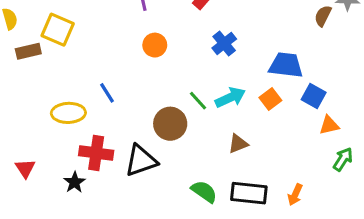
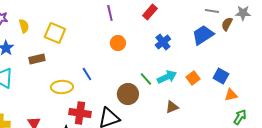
brown rectangle: (28, 51) -> (37, 59), moved
blue trapezoid: (286, 65) -> (203, 35), moved, turned -40

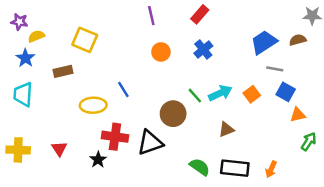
gray line: (212, 11) -> (275, 69), moved
brown semicircle: (227, 24) -> (298, 40), moved, turned 48
yellow semicircle: (24, 26) -> (36, 36), moved, turned -96
blue cross: (163, 42) -> (203, 50), moved

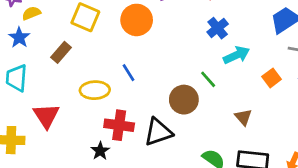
orange circle: (161, 52) -> (137, 20), moved, size x1.5
brown rectangle: (63, 71) -> (61, 52), turned -36
cyan arrow: (220, 93) -> (236, 55), moved
brown triangle: (226, 129) -> (243, 117), turned -49
red triangle: (59, 149) -> (46, 116), moved, size x1.5

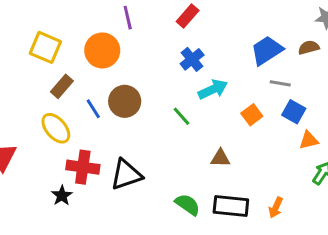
brown rectangle: (61, 52) -> (62, 86), moved
yellow ellipse: (95, 90) -> (56, 128), turned 52
brown circle: (184, 100) -> (125, 101), moved
brown triangle: (243, 117) -> (220, 158), turned -48

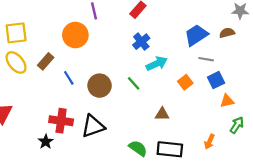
yellow square: (45, 47) -> (16, 33), moved, turned -30
brown circle: (125, 101) -> (100, 86), moved
blue square: (294, 112) -> (216, 80), turned 35
yellow ellipse: (56, 128) -> (16, 62), moved
orange arrow: (276, 208) -> (209, 142), moved

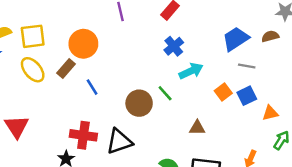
orange circle: (75, 35) -> (83, 44), moved
blue square: (216, 80) -> (247, 96), moved
brown circle: (100, 86) -> (139, 103), moved

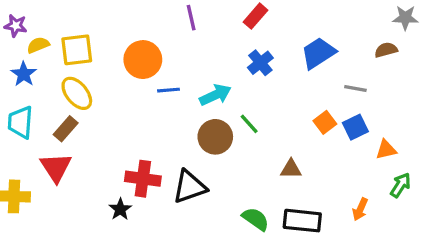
blue trapezoid: (236, 39) -> (318, 53), moved
brown rectangle: (66, 68) -> (66, 129), moved
cyan arrow: (191, 71) -> (215, 95), moved
blue line: (92, 87) -> (169, 90), moved, turned -63

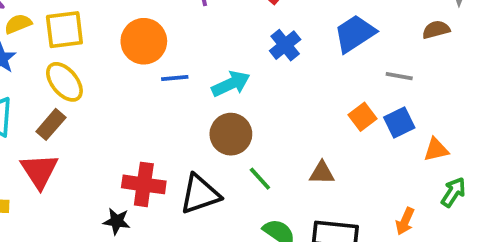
green line: (249, 124) -> (260, 179), moved
black star: (120, 209) -> (117, 221), turned -30

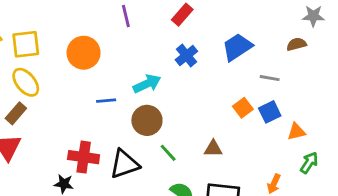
blue line: (175, 78) -> (106, 101), moved

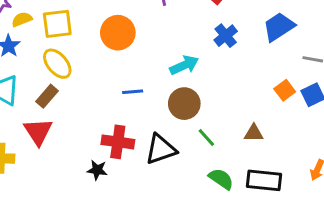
blue line: (106, 101) -> (133, 92), moved

